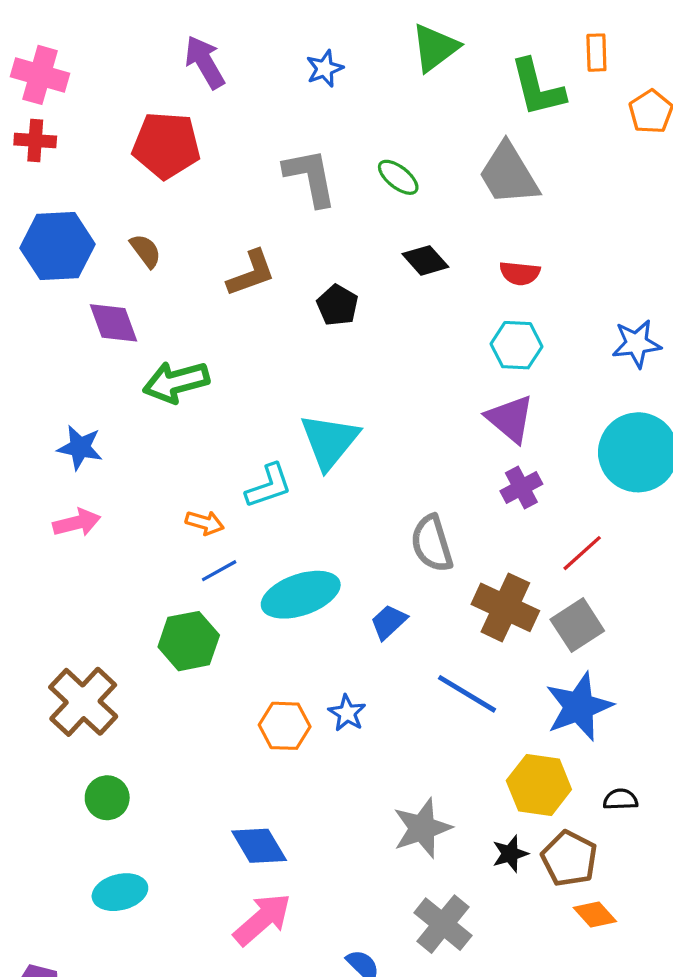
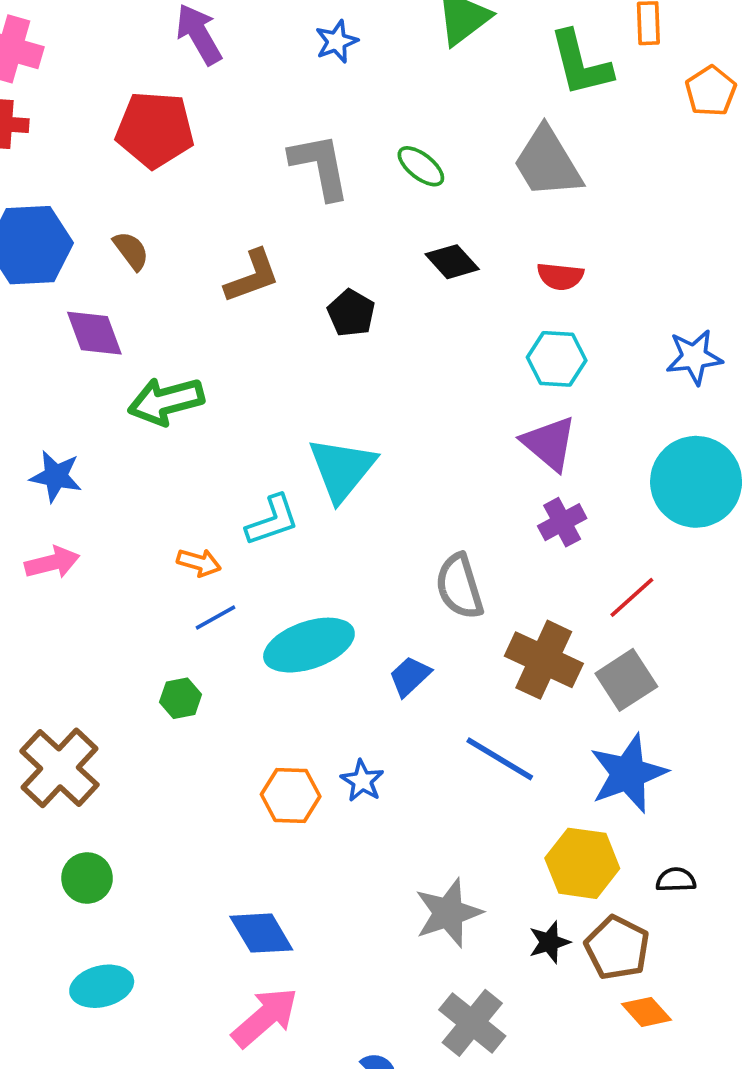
green hexagon: (189, 641) -> (181, 698), size x0.6

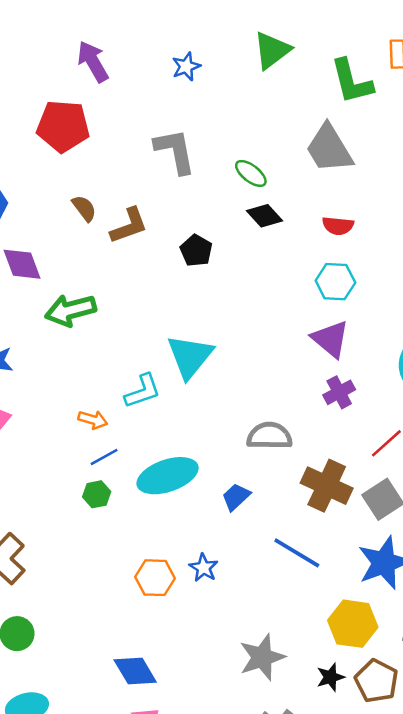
green ellipse: (421, 166) -> (251, 173), moved
brown semicircle: (131, 251) -> (84, 208), moved
gray semicircle: (459, 586) -> (269, 436), turned 108
green hexagon: (181, 698) -> (97, 494), moved

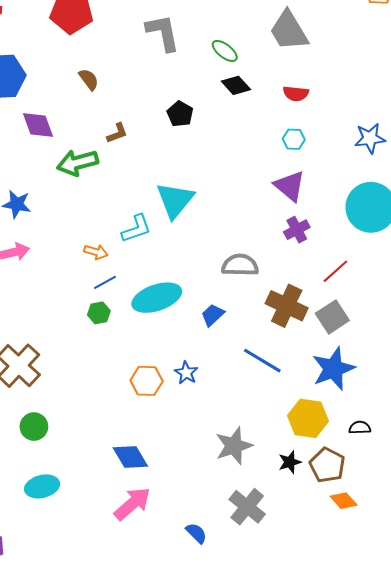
brown L-shape: (129, 226) -> (117, 133), moved, size x0.7
cyan hexagon: (335, 282) -> (294, 139), size x0.7

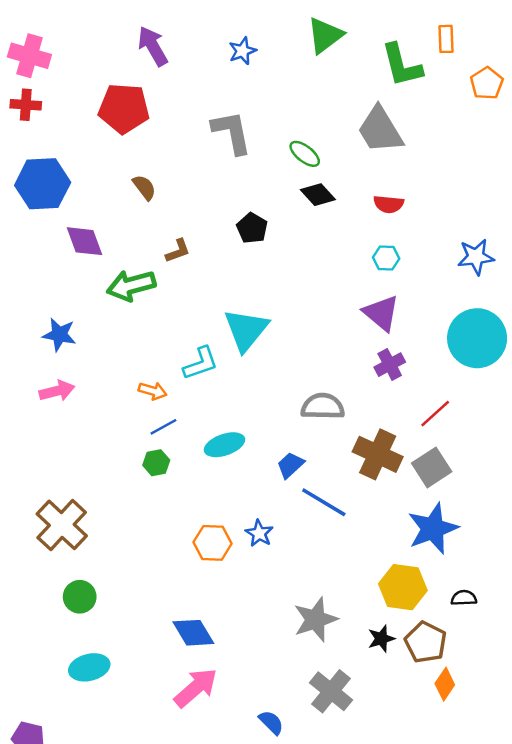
cyan ellipse: (157, 298) -> (225, 445), size x0.7
blue line: (262, 361) -> (324, 502), moved
orange diamond: (344, 501) -> (445, 684), turned 76

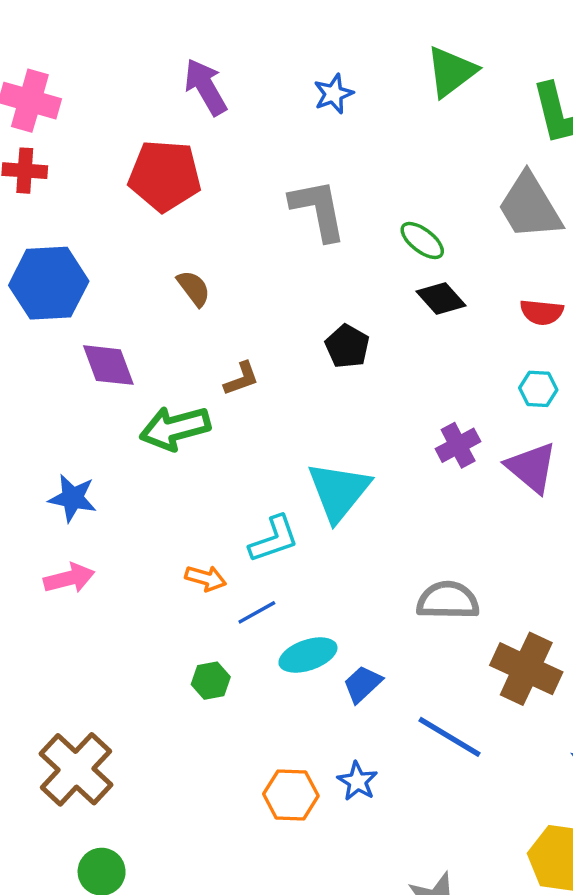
purple cross: (390, 365) -> (458, 445), moved
blue line: (163, 427) -> (257, 612), moved
blue trapezoid: (290, 465) -> (363, 684), moved

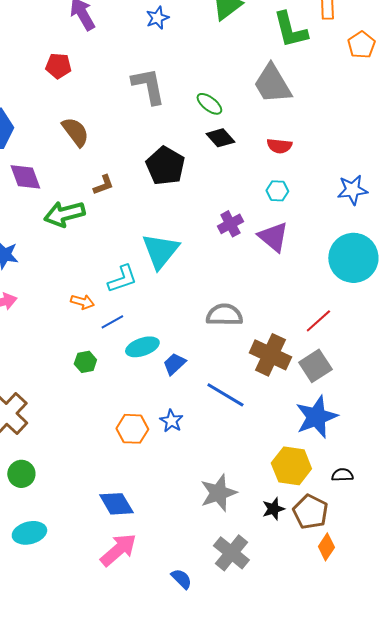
red pentagon: (165, 176) -> (58, 66), size x0.6
brown semicircle: (194, 288) -> (75, 132), size x1.4
black pentagon: (347, 346) -> (165, 166), size x1.5

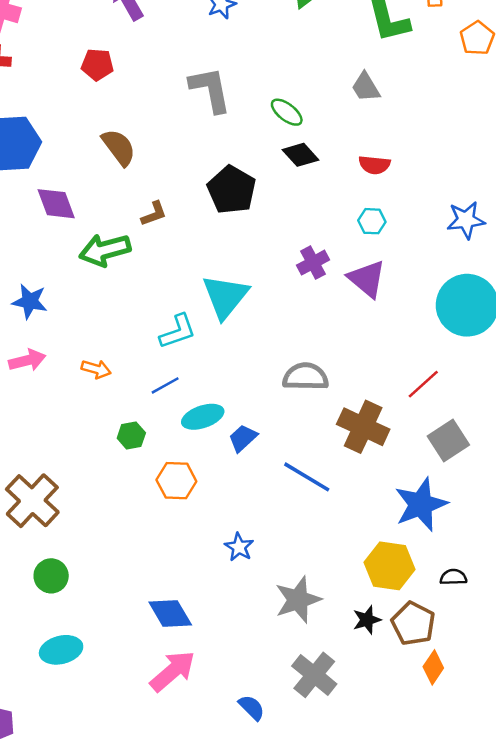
gray trapezoid: (272, 84) -> (366, 87), size x0.6
orange arrow: (82, 302) -> (96, 369), moved
gray square: (315, 366) -> (448, 441), moved
blue star: (171, 421) -> (239, 547), moved
orange hexagon: (132, 429) -> (176, 481), moved

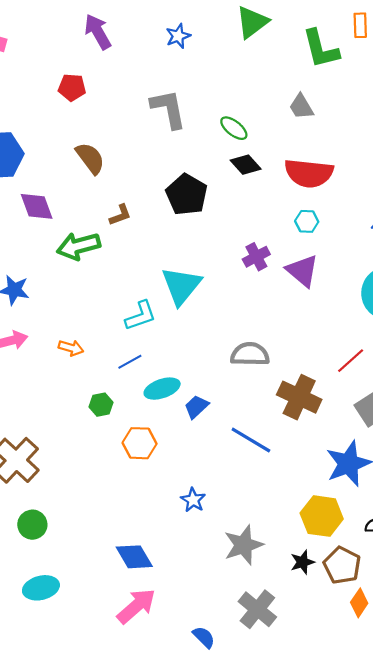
red semicircle: (374, 165) -> (309, 173), size x1.8

